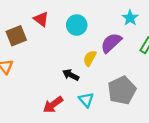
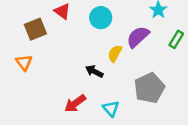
cyan triangle: (86, 100) -> (111, 109), moved

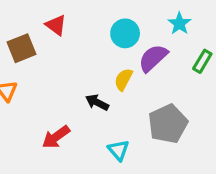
cyan circle: (101, 18) -> (125, 33), moved
red arrow: (75, 103) -> (56, 137), moved

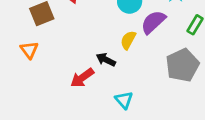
gray pentagon: (168, 124) -> (182, 65), moved
red arrow: (56, 137) -> (82, 78), moved

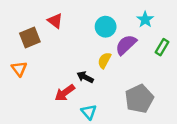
gray pentagon: (182, 65) -> (139, 99), moved
cyan triangle: (124, 100) -> (89, 112), moved

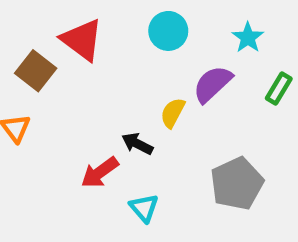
red triangle: (55, 21) -> (82, 40), size x1.5
cyan circle: (106, 27) -> (168, 31), moved
brown square: (30, 38) -> (36, 71), turned -30

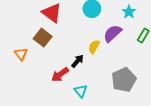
brown square: (36, 71) -> (43, 38), moved
black arrow: (137, 144) -> (78, 61), turned 104

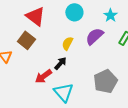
yellow semicircle: (94, 47) -> (67, 43), moved
cyan triangle: (81, 91) -> (63, 92), size x1.5

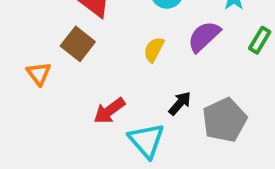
black arrow: (60, 63) -> (180, 103), moved

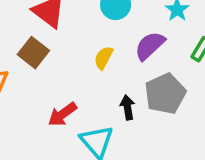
black arrow: (180, 103) -> (128, 107), turned -50
gray pentagon: (224, 120) -> (165, 94), moved

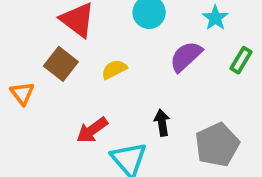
yellow semicircle: (104, 58) -> (114, 69), moved, turned 35
gray pentagon: (165, 94) -> (217, 145), moved

